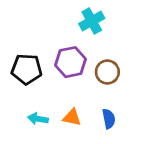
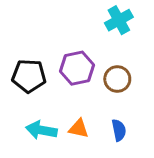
cyan cross: (92, 21) -> (119, 20), moved
cyan arrow: (38, 119) -> (41, 130), size x1.4

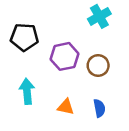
black pentagon: (29, 76) -> (24, 37), moved
cyan arrow: (41, 130) -> (27, 91), moved, turned 75

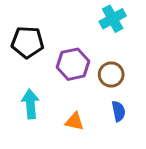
blue semicircle: (99, 108) -> (118, 111), moved

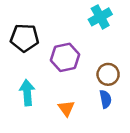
brown circle: (111, 74) -> (108, 74), moved
orange triangle: (74, 121) -> (66, 108), turned 42

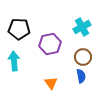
cyan cross: (100, 17) -> (82, 27), moved
cyan arrow: (27, 93) -> (14, 61), moved

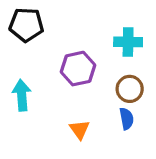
cyan cross: (82, 27) -> (128, 42), turned 30
black pentagon: (19, 29) -> (26, 25), moved

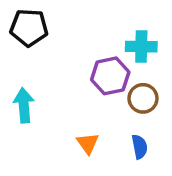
purple hexagon: (78, 69) -> (110, 76), moved
blue semicircle: (127, 119) -> (140, 147), moved

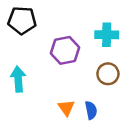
purple hexagon: (110, 76) -> (65, 50), moved
blue semicircle: (140, 147) -> (91, 110), moved

